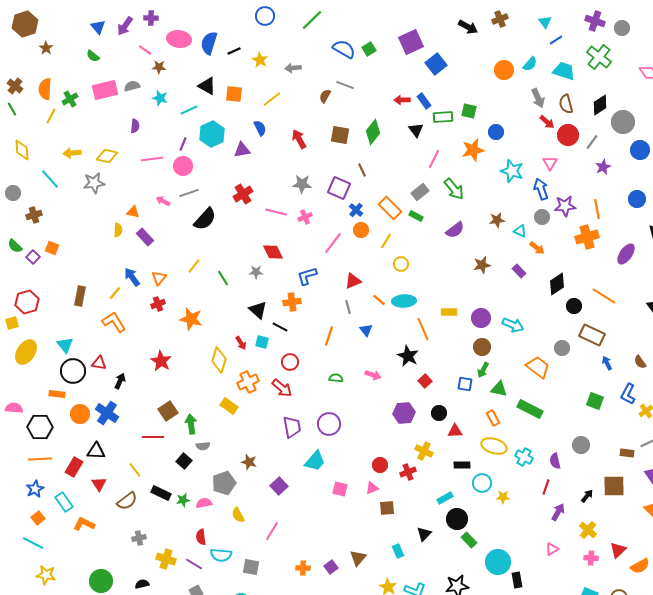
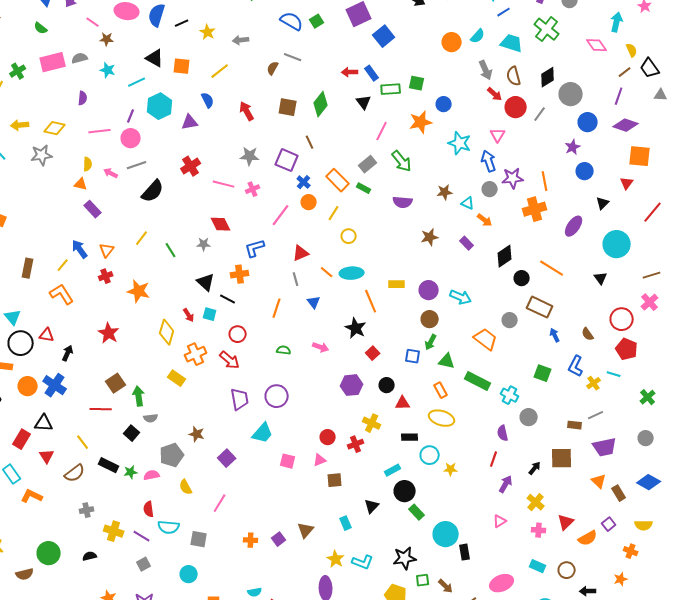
purple star: (603, 167) -> (573, 147), moved
yellow semicircle: (118, 230) -> (88, 164), moved
purple semicircle: (455, 230) -> (403, 202), turned 42
cyan cross: (524, 457) -> (510, 395), moved

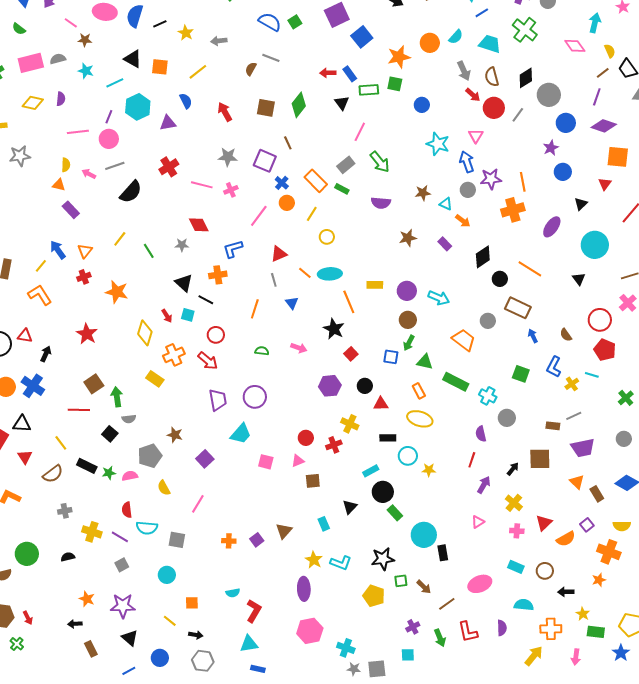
orange star: (421, 122) -> (399, 57), moved
yellow diamond: (55, 128) -> (33, 103), moved
orange cross: (631, 551) -> (609, 552), size x1.6

